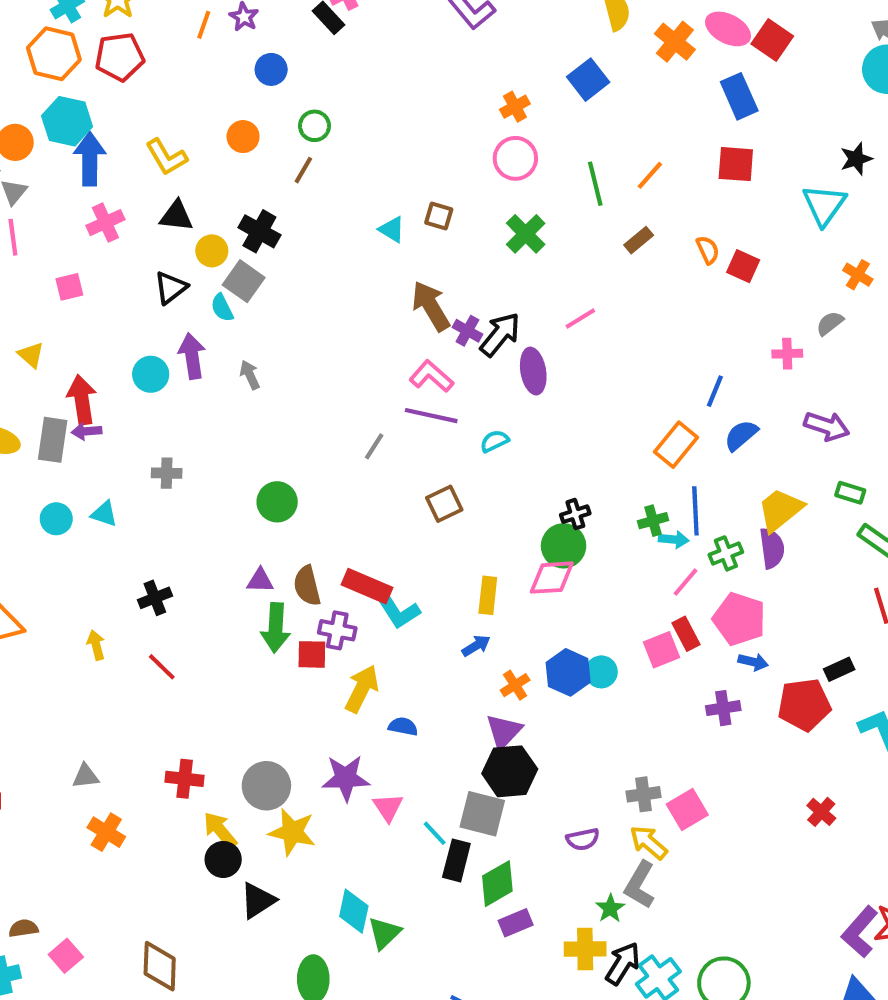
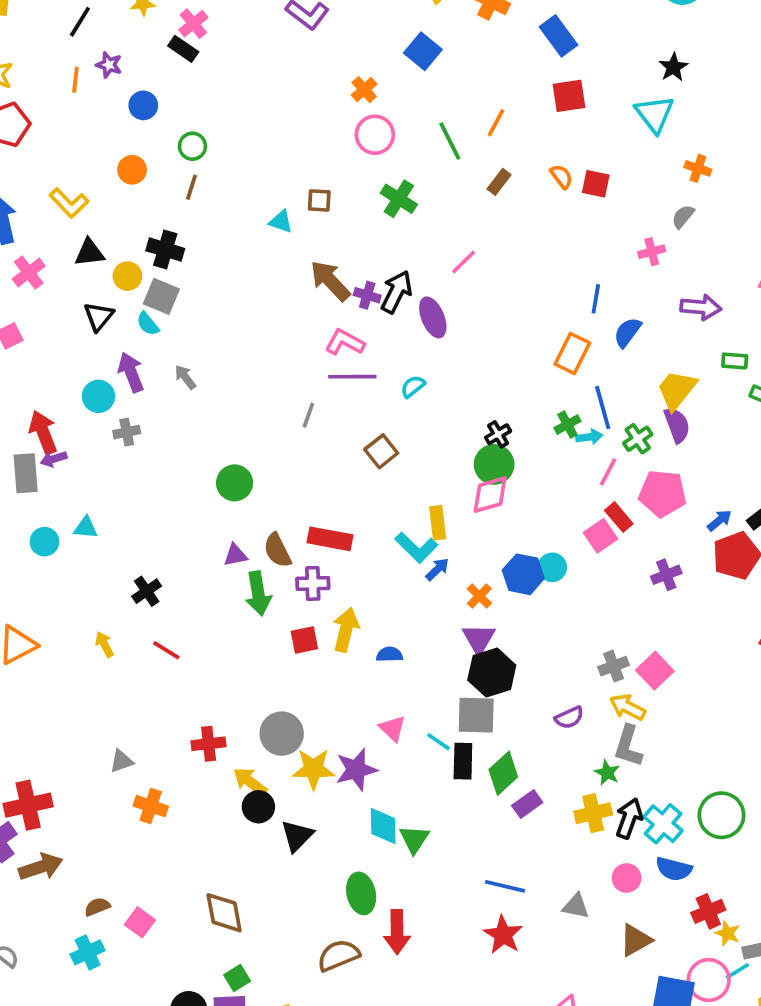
gray cross: (167, 473) -> (127, 432), moved
cyan L-shape: (397, 610) -> (416, 548), moved
red square: (312, 654) -> (304, 640), moved
blue arrow: (753, 662) -> (719, 520), moved, turned -40
purple star: (346, 778) -> (356, 770), moved

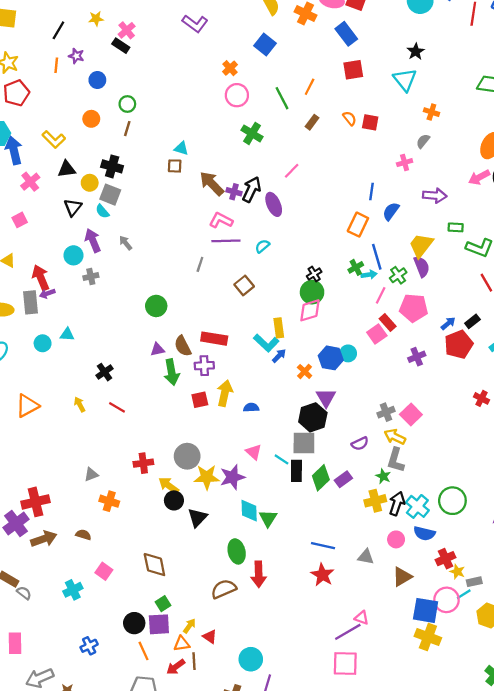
brown square: (319, 200) -> (175, 166), moved
purple triangle: (479, 639) -> (326, 398), moved
purple rectangle: (527, 804) -> (343, 479), moved
brown semicircle: (97, 907) -> (83, 535), moved, turned 40

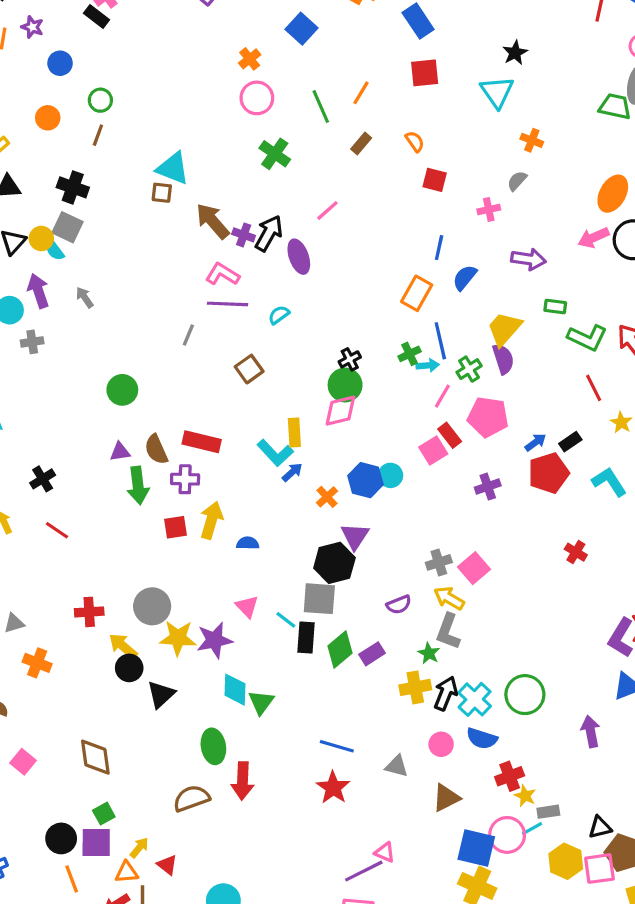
red square: (370, 122) -> (435, 180), moved
cyan triangle: (181, 148) -> (173, 168), size x1.6
yellow circle: (90, 183) -> (41, 238), moved

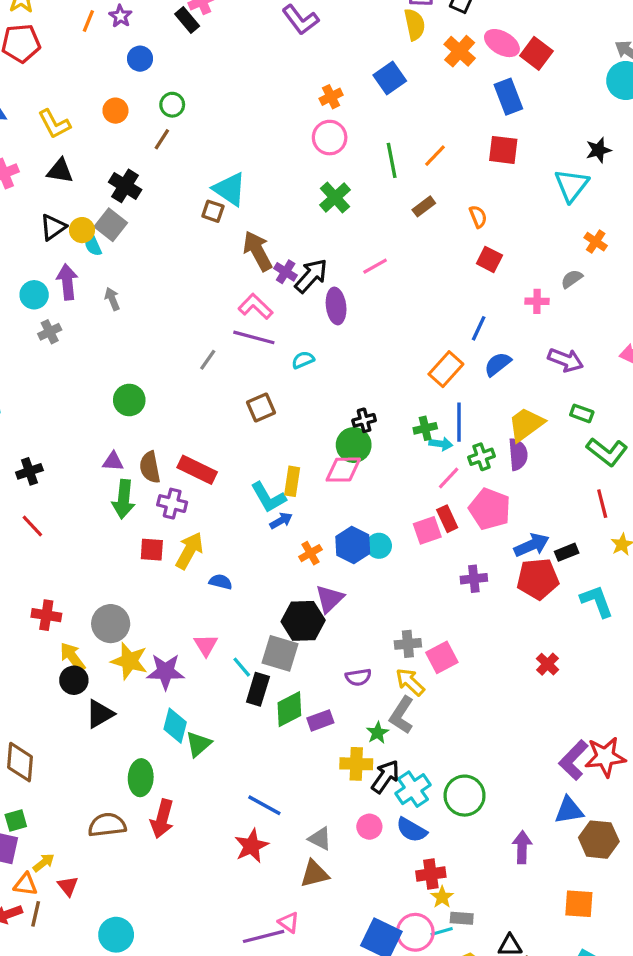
gray cross: (32, 342) -> (50, 332), turned -30
blue arrow: (535, 442) -> (532, 545), size x1.5
brown triangle: (446, 798) -> (314, 874), moved

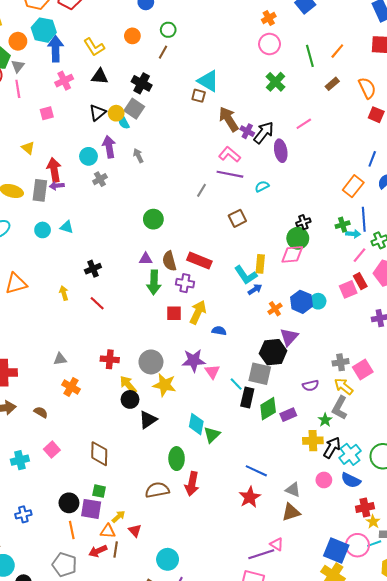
orange semicircle: (478, 217) -> (367, 88), size x1.5
purple star: (166, 672) -> (194, 361), moved
green square: (16, 820) -> (99, 491), turned 32

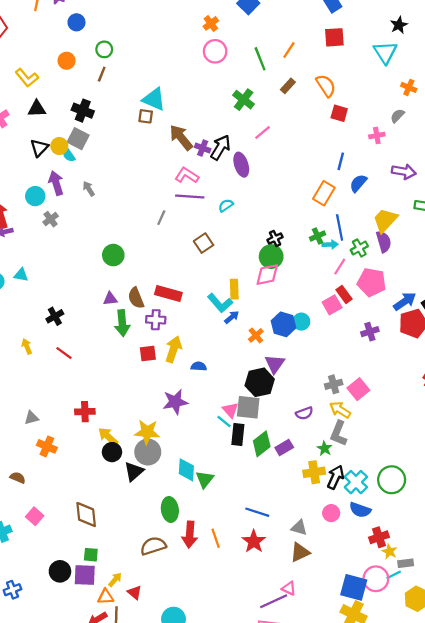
green cross: (275, 82) -> (244, 100), moved
gray circle: (151, 362) -> (148, 452), moved
pink triangle: (212, 372) -> (230, 410), moved
orange line: (72, 530) -> (216, 538), moved

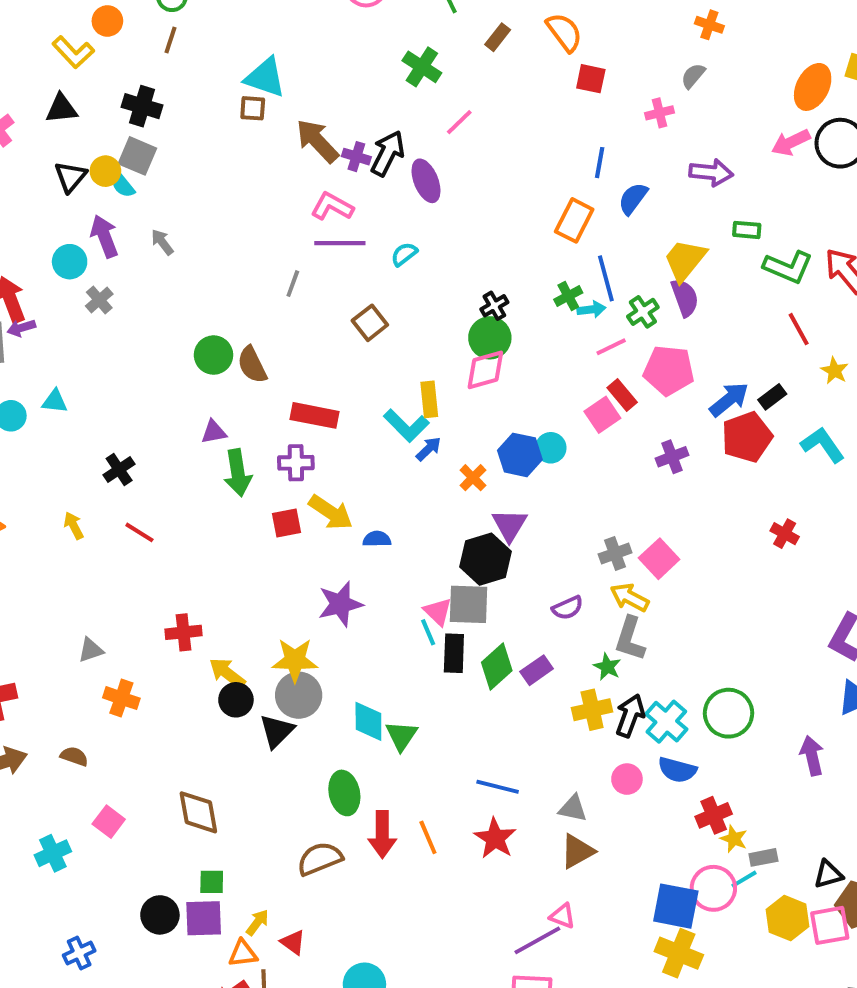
yellow L-shape: (27, 78) -> (73, 52), moved
pink line: (340, 267) -> (611, 347), turned 36
brown semicircle: (136, 298) -> (252, 365), moved
yellow arrow: (173, 349) -> (331, 512), turned 110
cyan line: (224, 422) -> (428, 632), turned 32

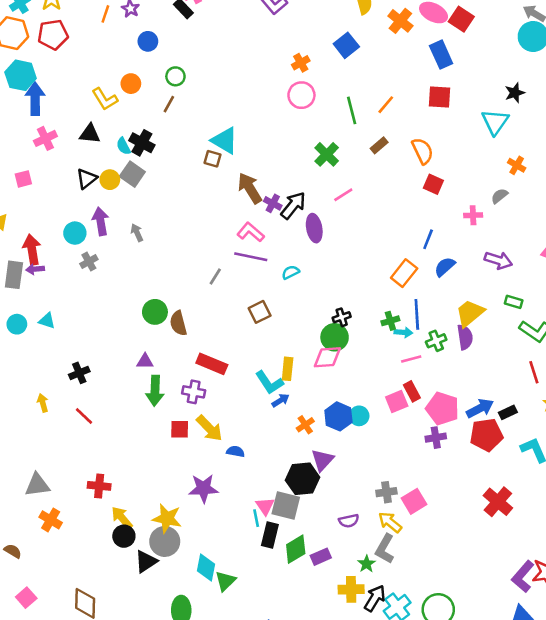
cyan semicircle: (123, 185) -> (123, 146), moved
pink pentagon: (669, 370) -> (442, 409), moved
red cross: (785, 534) -> (498, 502), size x1.6
gray triangle: (91, 650) -> (37, 485), size x1.5

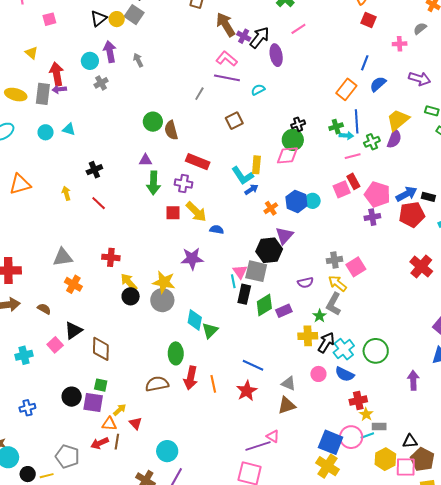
purple semicircle: (465, 337) -> (394, 139), turned 30
black rectangle: (508, 412) -> (428, 197), turned 40
black triangle: (146, 562) -> (73, 330), moved

